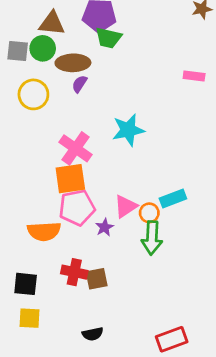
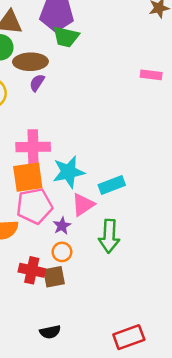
cyan star: (128, 130) -> (68, 172), moved
pink cross: (76, 148) -> (33, 147), turned -36
cyan rectangle: (173, 198) -> (112, 185), moved
orange circle: (149, 213) -> (62, 252), moved

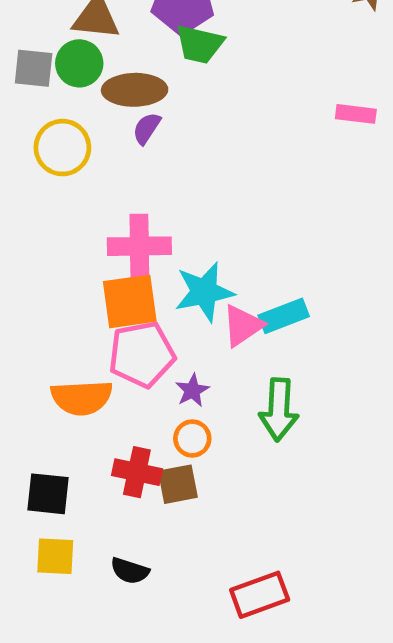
pink triangle: (83, 205) -> (243, 325), moved
black semicircle: (50, 332) -> (130, 571), moved, turned 30
red rectangle: (129, 337) -> (260, 595), moved

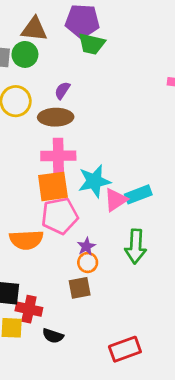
brown ellipse: (135, 90) -> (56, 117), moved
purple star: (192, 390) -> (86, 246), moved
red cross: (137, 472) -> (29, 309), moved

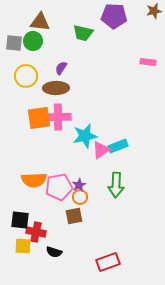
purple pentagon: (82, 21) -> (114, 16), moved
orange square: (53, 186) -> (39, 118), moved
pink pentagon: (60, 216) -> (59, 187), moved

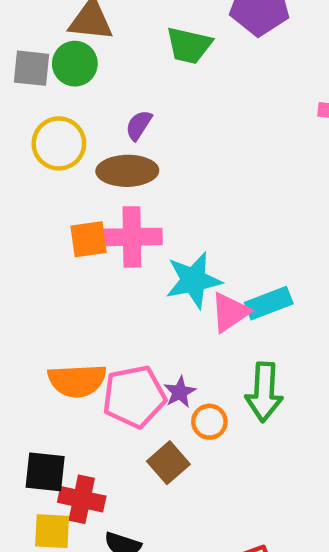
orange square: (39, 118) -> (89, 239), size x0.7
orange circle: (80, 197) -> (209, 422), moved
brown square: (74, 216) -> (168, 463), turned -30

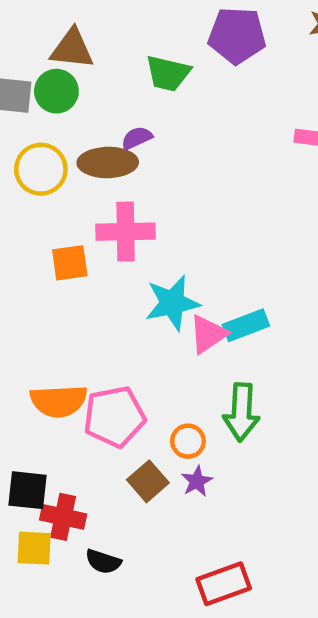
purple semicircle: (139, 125) -> (137, 138), moved, turned 32
brown ellipse: (127, 171) -> (108, 163), moved
pink cross: (132, 237) -> (126, 232), moved
purple star: (180, 392) -> (197, 481), moved

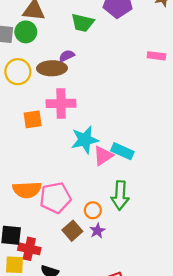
cyan rectangle: (246, 325) -> (122, 151), turned 45

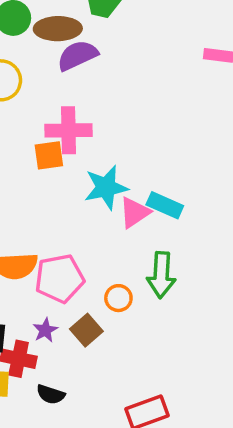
purple semicircle: (67, 56) -> (77, 55), size x1.6
brown ellipse: (52, 68) -> (58, 29), moved
orange square: (33, 119) -> (49, 155), moved
purple star: (97, 231) -> (45, 330), moved

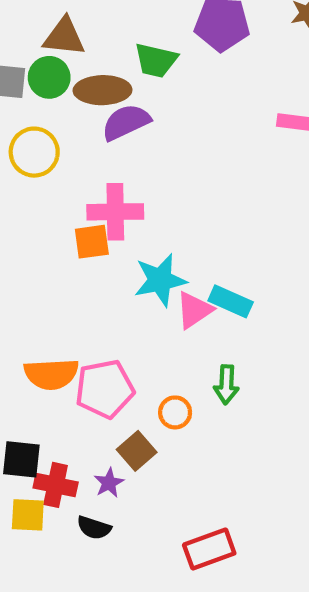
green arrow: (161, 275) -> (226, 385), size x0.7
purple star: (45, 330) -> (109, 483), moved

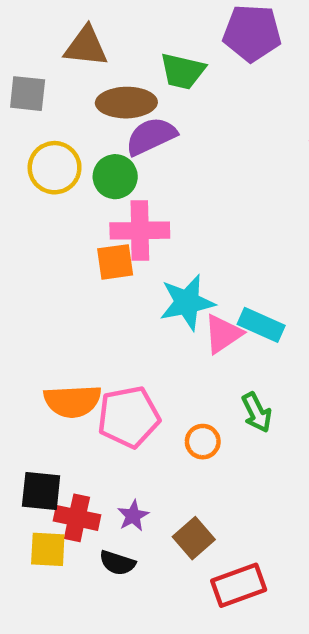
green circle: (49, 77) -> (115, 177), moved
green arrow: (226, 385) -> (257, 412), turned -30
brown square: (137, 451) -> (194, 538), moved

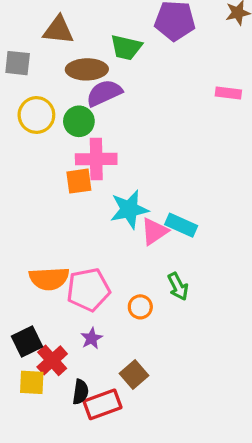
black square: (41, 491) -> (27, 341), turned -32
purple star: (133, 516) -> (92, 338), moved
red cross: (77, 518) -> (52, 360), turned 36
black semicircle: (117, 563) -> (80, 392), turned -100
red rectangle: (239, 585) -> (103, 404), moved

